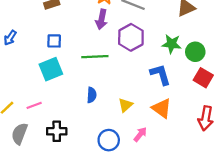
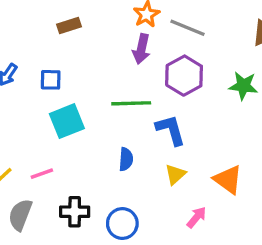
blue square: (54, 41) -> (51, 80), moved
blue L-shape: (160, 74) -> (171, 130), moved
blue circle: (109, 140) -> (122, 224), moved

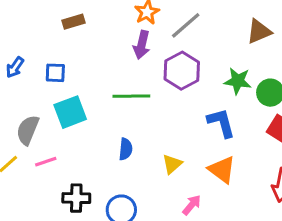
gray line: (188, 28) -> (186, 25), turned -64
blue L-shape: (171, 130) -> (221, 123), moved
gray semicircle: (20, 215) -> (28, 130), moved

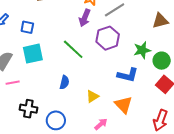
green star: (238, 81) -> (142, 50), turned -30
green line: (131, 96) -> (73, 49), turned 35
blue L-shape: (221, 123) -> (128, 75), turned 110

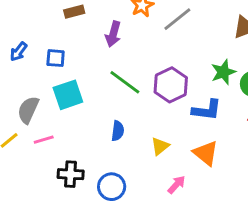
purple arrow: (85, 18) -> (113, 34), moved
purple hexagon: (108, 38) -> (171, 85), moved

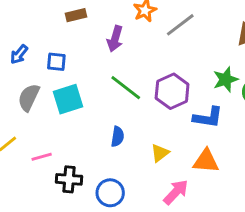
gray semicircle: (28, 110) -> (29, 97), moved
pink line: (44, 140) -> (42, 157), moved
orange triangle: (206, 153) -> (206, 161), turned -36
pink arrow: (177, 185) -> (176, 192), size x1.4

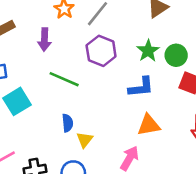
purple hexagon: (172, 91) -> (101, 51), moved
yellow triangle: (160, 153) -> (85, 140), moved

